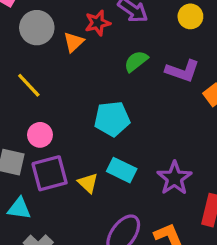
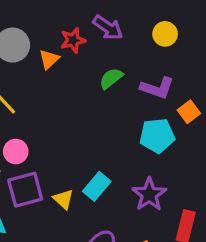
cyan pentagon: (112, 119) -> (157, 136), moved
cyan rectangle: (122, 170) -> (97, 186), turned -76

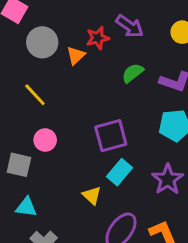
purple square: (25, 190) -> (111, 136), moved
yellow triangle: (63, 199) -> (92, 195), moved

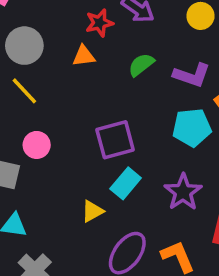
gray circle: (42, 42) -> (24, 46), moved
orange triangle: (76, 55) -> (84, 56), moved, turned 36
yellow triangle: (92, 195) -> (92, 211), turned 48

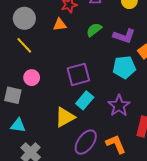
yellow triangle: (92, 211) -> (65, 117), size x1.5

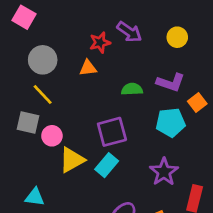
green semicircle: (94, 30) -> (132, 89), moved, turned 35
gray square: (13, 95) -> (28, 122), moved
cyan rectangle: (85, 100) -> (107, 165), moved
yellow triangle: (65, 117) -> (72, 160), moved

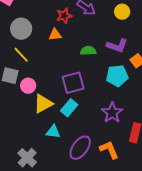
cyan triangle: (35, 197) -> (53, 132), moved

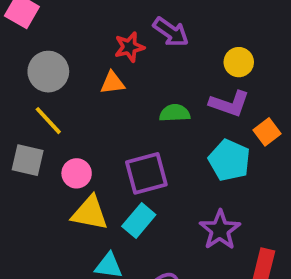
yellow circle: (122, 12) -> (239, 62), moved
cyan pentagon: (117, 76) -> (229, 160), turned 30
pink circle: (28, 86) -> (77, 173), moved
yellow triangle: (43, 104) -> (90, 213), turned 40

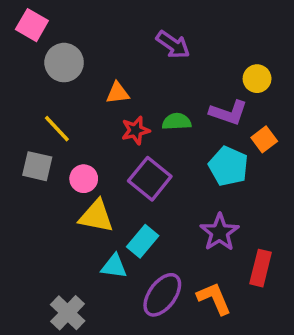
red star: (129, 47) -> (136, 130), moved
yellow circle: (239, 62) -> (257, 79), moved
gray circle: (48, 72) -> (64, 63), moved
purple square: (146, 173) -> (150, 179), turned -36
cyan rectangle: (139, 221) -> (143, 241), moved

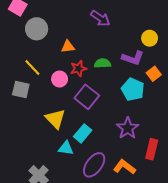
pink circle: (84, 179) -> (60, 79), moved
yellow triangle: (96, 216) -> (55, 119), turned 35
orange L-shape: (214, 298) -> (124, 167), turned -30

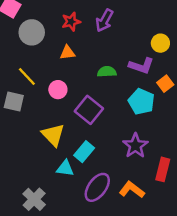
purple arrow: (100, 18) -> (104, 20), turned 84
red star: (78, 69) -> (71, 22), moved

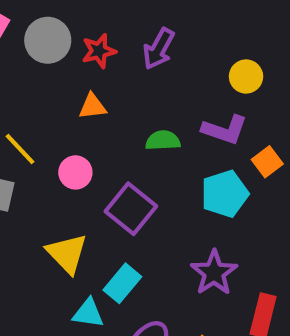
gray circle: (32, 32) -> (48, 40), moved
yellow circle: (160, 43) -> (246, 77), moved
cyan pentagon: (141, 102) -> (225, 194), turned 30

